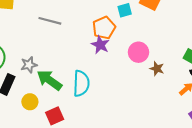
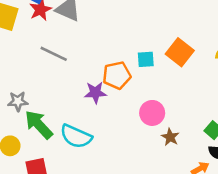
purple star: (100, 45) -> (95, 93), moved, turned 30
cyan semicircle: (81, 83) -> (76, 136), turned 100

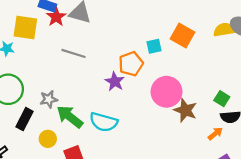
purple star: (95, 93) -> (115, 82), turned -30
pink circle: (152, 113) -> (167, 92), size x1.4
brown star: (170, 137) -> (185, 110), size x1.5

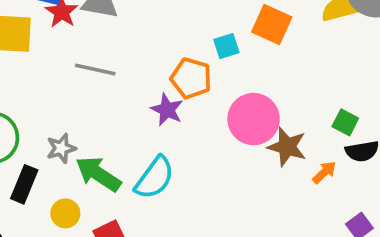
orange pentagon: (131, 64) -> (191, 78), turned -30
cyan semicircle: (104, 122) -> (155, 178), turned -64
orange arrow: (215, 134) -> (324, 172), moved

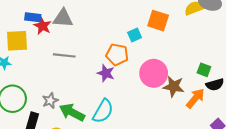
orange arrow: (324, 172) -> (195, 98), size x1.5

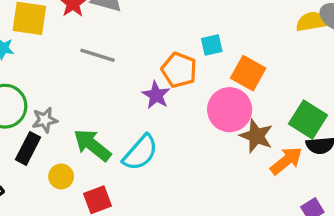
orange square: (158, 21) -> (248, 73), moved
green square: (204, 70) -> (308, 119), size x1.6
gray star: (50, 101) -> (45, 120), moved

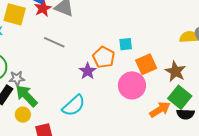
orange square: (248, 73) -> (146, 64), turned 30
brown star: (256, 136) -> (175, 71), moved
green arrow: (92, 145) -> (26, 96), moved
orange arrow: (286, 161) -> (160, 110), moved

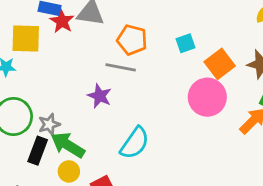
gray line: (54, 42) -> (121, 67), moved
orange pentagon: (104, 57) -> (132, 40), moved
purple star: (88, 71) -> (100, 96), moved

